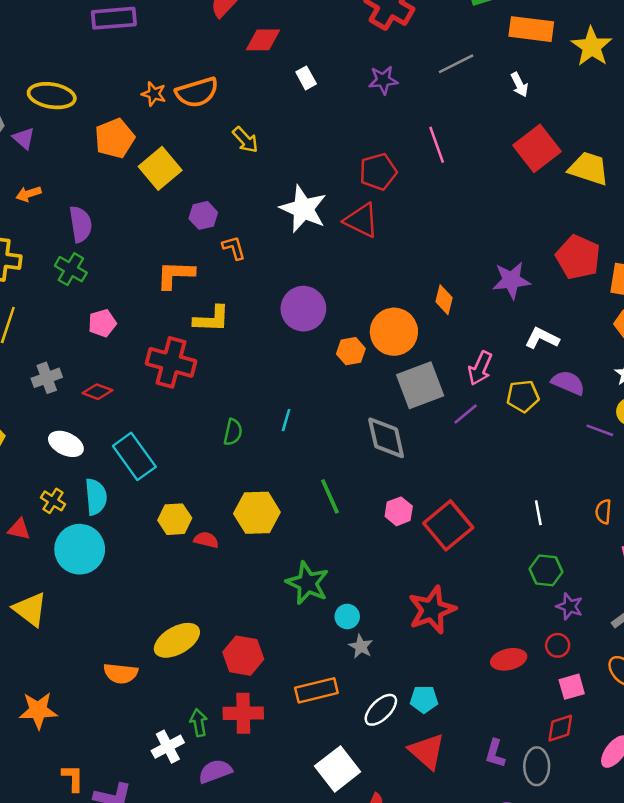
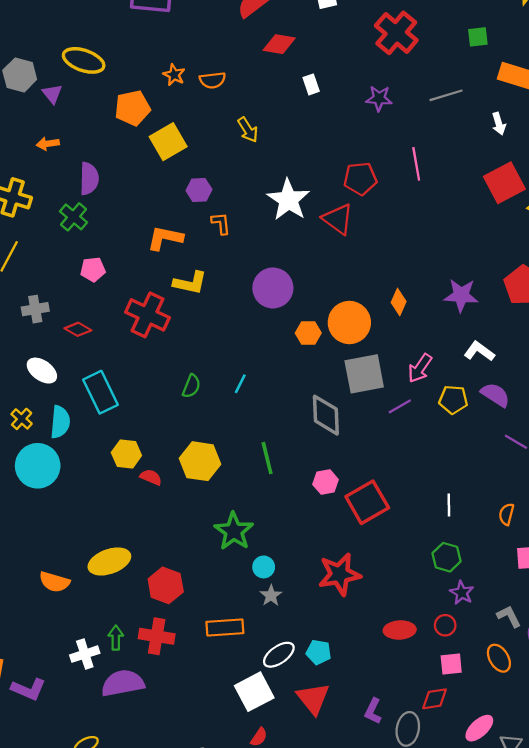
orange semicircle: (197, 92) -> (213, 80), size x0.7
white square: (338, 769) -> (254, 692), moved
purple semicircle: (215, 771) -> (123, 683), size x1.4

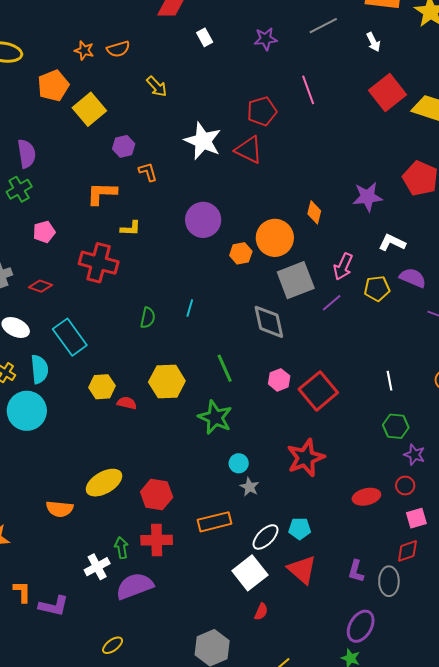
green cross: (74, 217) -> (19, 189), turned 30
yellow L-shape: (190, 283) -> (131, 228), size x0.7
green star: (234, 531) -> (215, 417), moved

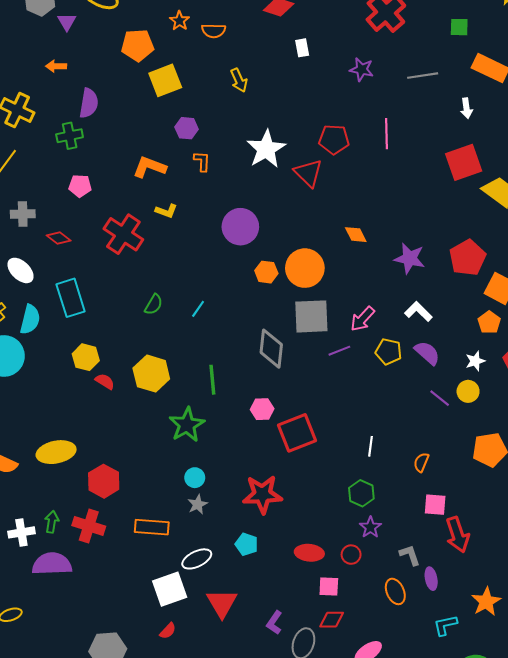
orange diamond: (314, 212) -> (356, 235), moved, turned -60
pink square: (416, 518) -> (329, 587), moved
cyan pentagon: (300, 529) -> (247, 544), moved

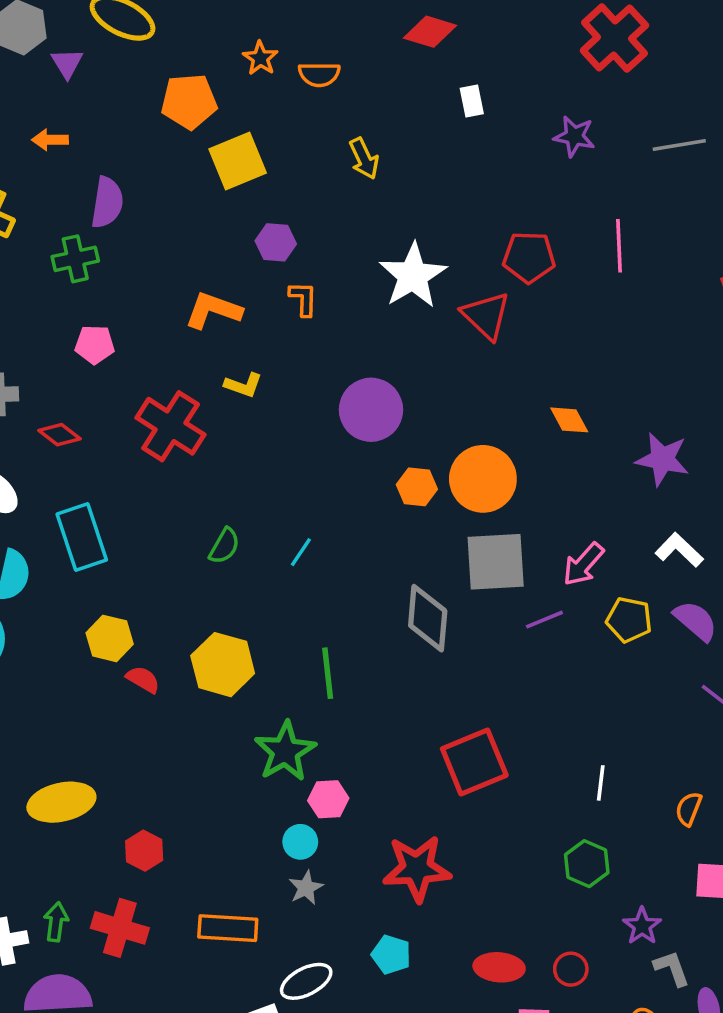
pink hexagon: (262, 409) -> (328, 799), moved
red hexagon: (104, 481) -> (144, 851), size x0.7
purple star: (370, 527) -> (642, 926), moved

